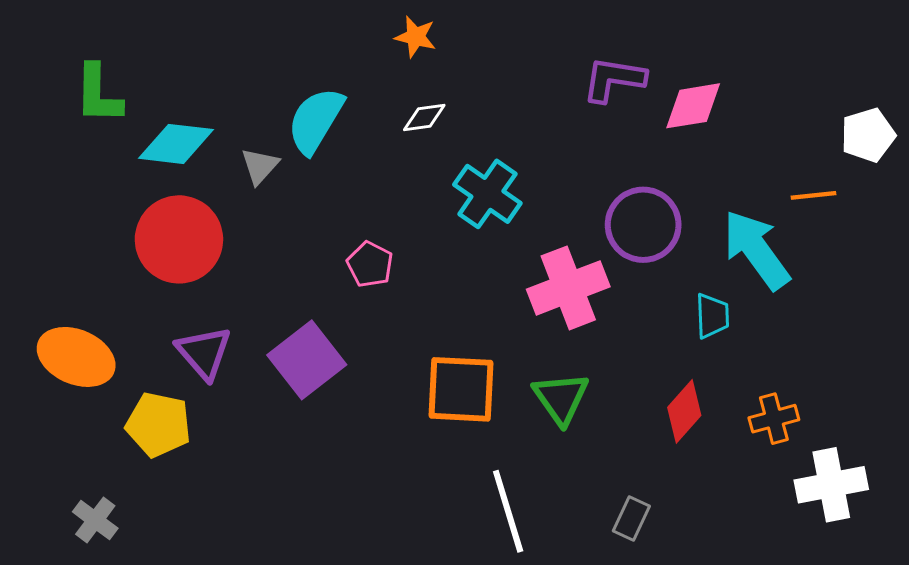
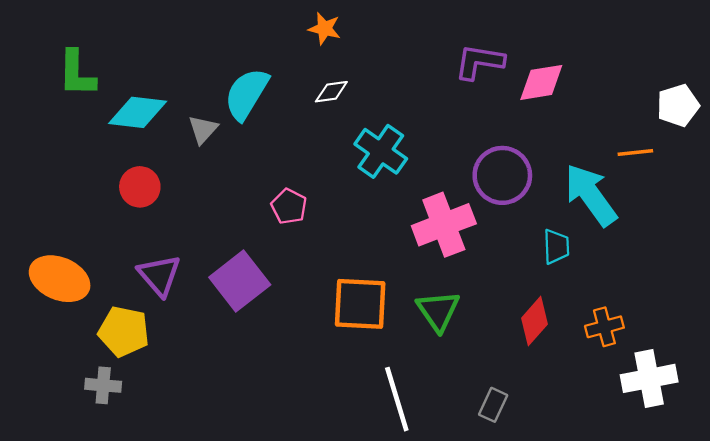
red circle: (179, 239) -> (140, 187), size x0.6
gray cross: (95, 520) -> (103, 385), moved, turned -32

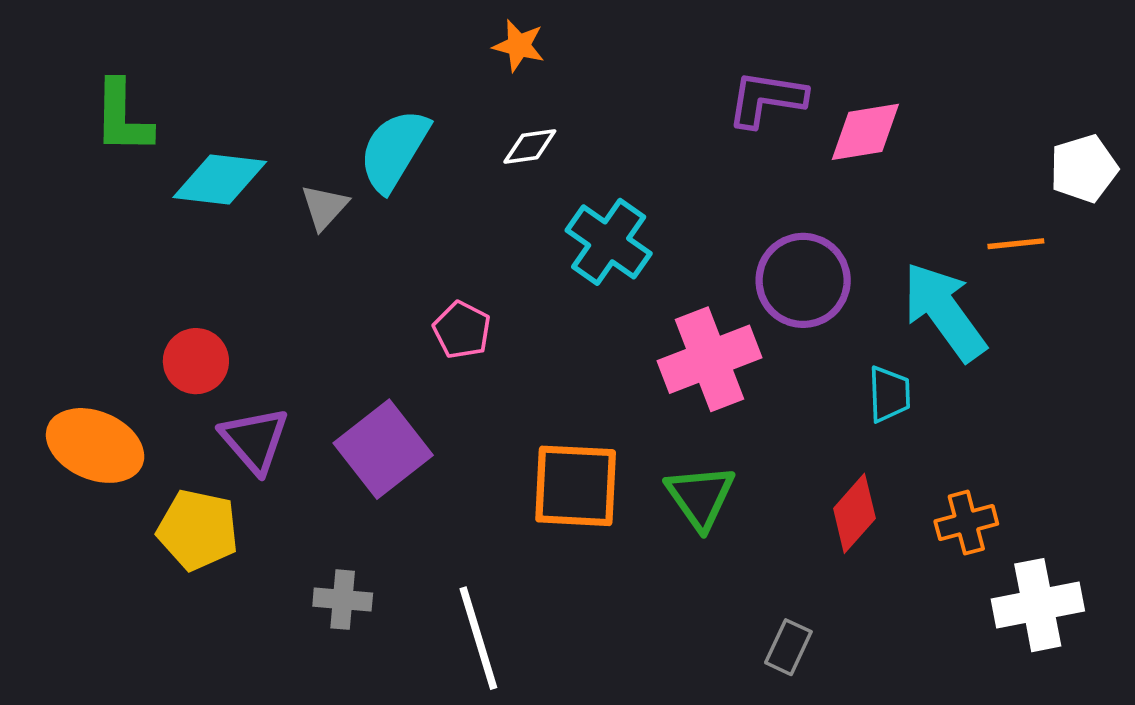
red circle: (140, 187) -> (196, 361), moved
gray cross: (103, 385) -> (343, 600), moved
white line: (397, 399) -> (478, 638), moved

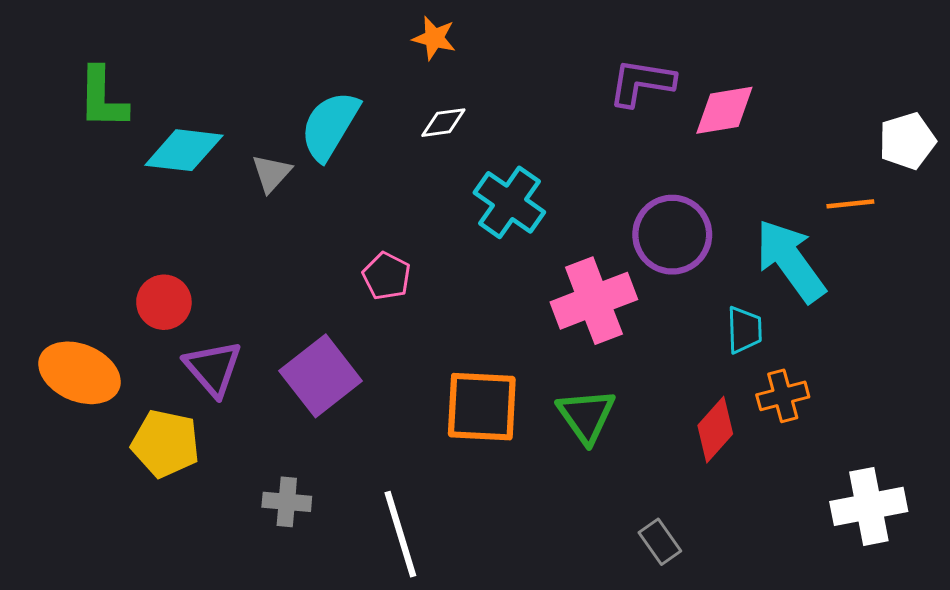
orange cross: (966, 523) -> (783, 396), moved
gray rectangle: (788, 647) -> (660, 542), turned -60

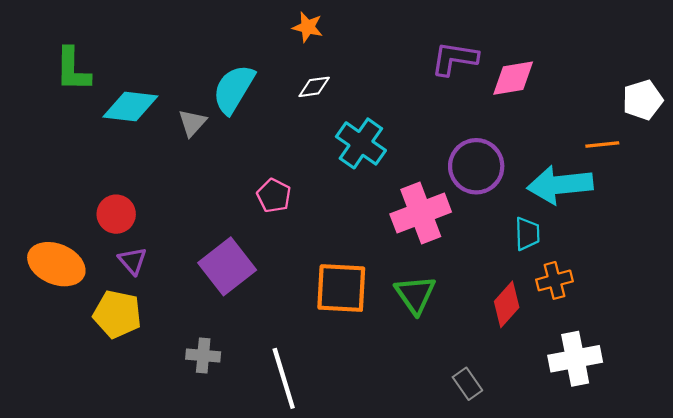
cyan arrow: (790, 261) -> (560, 185), turned -60
purple triangle: (213, 368) -> (132, 261), moved, size x0.7
white cross: (869, 506) -> (575, 359), moved

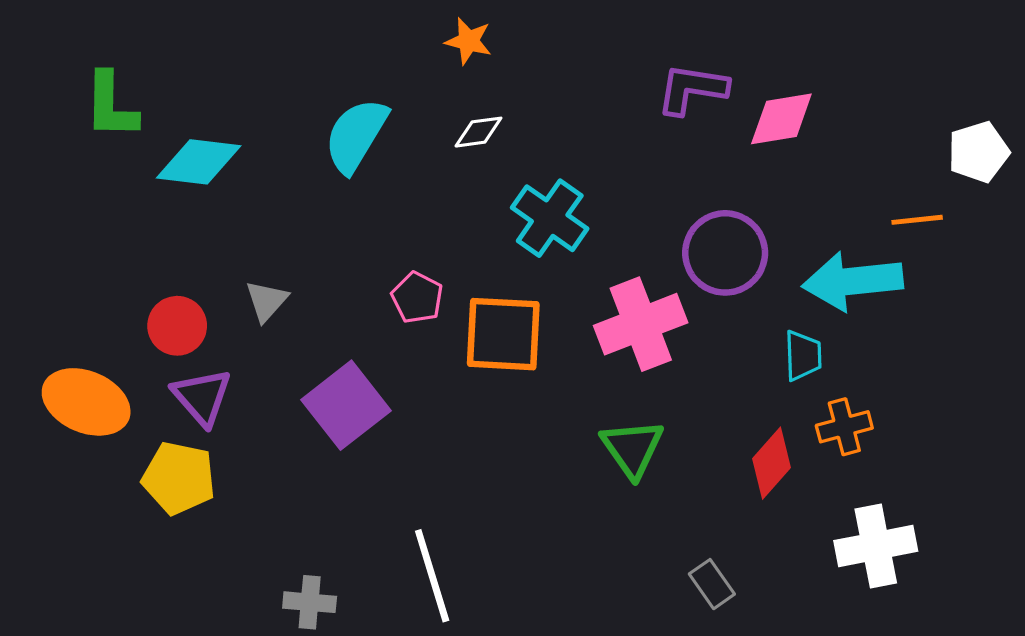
gray triangle: (192, 123) -> (267, 301), moved
purple triangle: (132, 261) -> (202, 397), size x1.4
orange square: (341, 288) -> (503, 334), moved
gray cross: (203, 355) -> (310, 602), moved

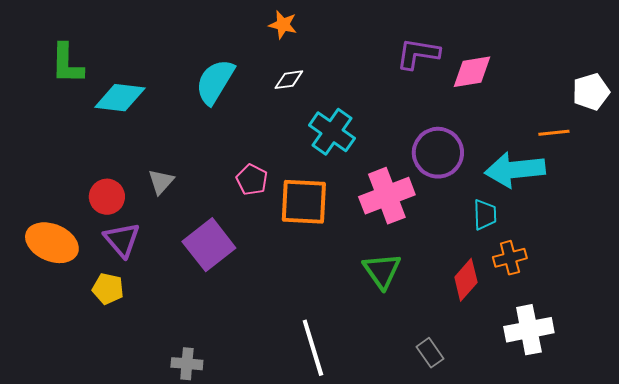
yellow pentagon: (179, 478) -> (108, 289), size x0.7
white line: (432, 576) -> (313, 348), moved

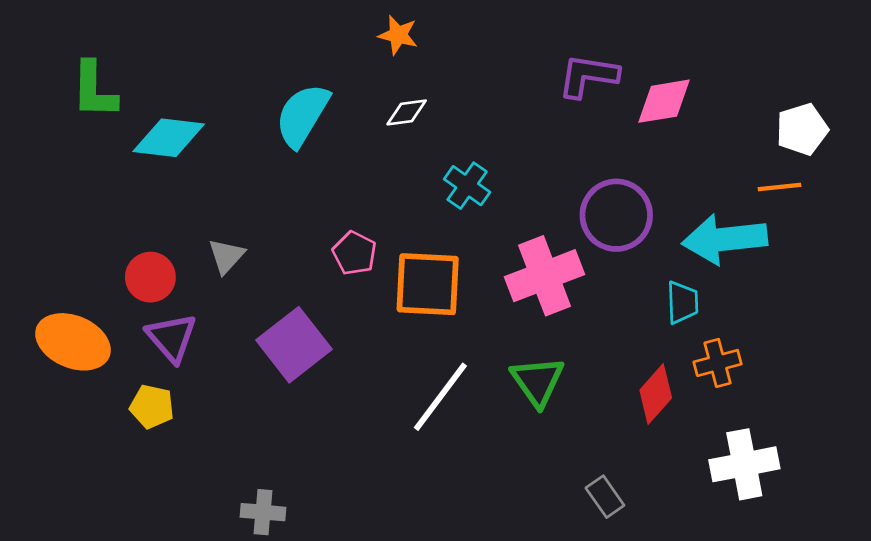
white pentagon: (591, 92) -> (802, 129), moved
cyan cross: (332, 132) -> (467, 186), size x0.7
white line: (313, 348) -> (440, 397), moved, turned 54

